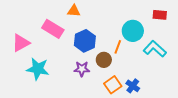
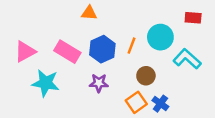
pink rectangle: (53, 29) -> (67, 52), moved
orange line: (118, 47) -> (131, 46), moved
brown circle: (104, 60) -> (146, 76), moved

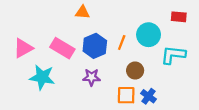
cyan L-shape: (187, 59) -> (173, 55), turned -35
orange square: (136, 102) -> (126, 95), turned 36

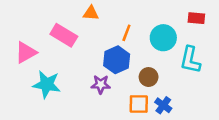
orange line: (122, 43) -> (126, 33), moved
blue hexagon: (95, 46) -> (117, 60), moved
pink rectangle: (62, 48) -> (64, 35), moved
cyan L-shape: (173, 55) -> (190, 60), turned -85

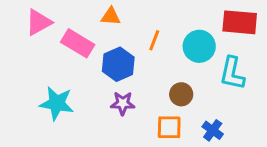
red rectangle: (196, 18) -> (240, 22), size x1.6
pink triangle: (26, 52) -> (39, 22), moved
blue hexagon: (117, 60) -> (118, 64), moved
blue cross: (163, 105) -> (213, 130), moved

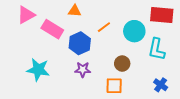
orange line: (154, 40) -> (104, 27), turned 32
blue cross: (213, 130) -> (161, 85), moved

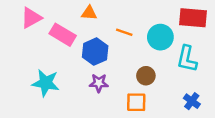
orange line: (104, 27) -> (124, 32), turned 56

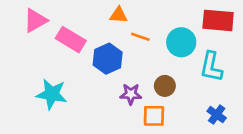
orange triangle: (89, 13) -> (119, 15), moved
purple star: (99, 83) -> (131, 94), moved

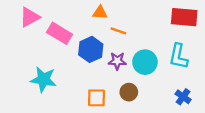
cyan circle: (181, 42) -> (145, 62), moved
brown circle: (165, 86) -> (129, 92), moved
purple star: (131, 94) -> (117, 61), moved
orange square: (154, 116) -> (96, 98), moved

